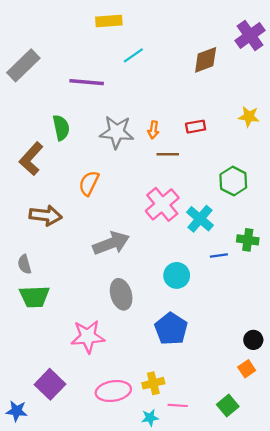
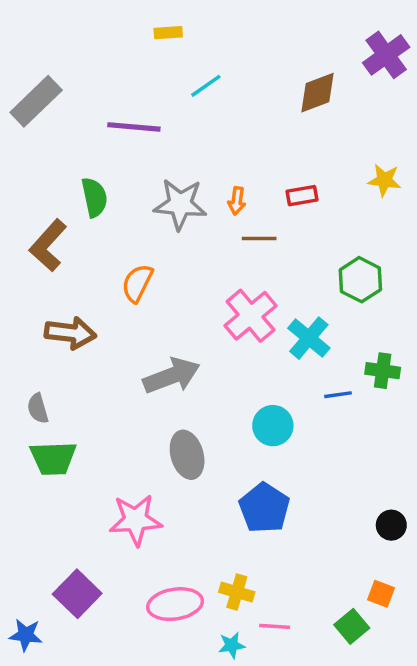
yellow rectangle: (109, 21) -> (168, 33), size x0.7
orange square: (247, 369) -> (381, 594), moved, turned -35
yellow cross: (153, 383) -> (237, 592), turned 30

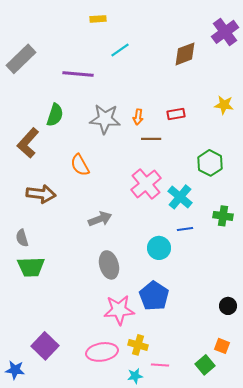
green semicircle: (94, 197) -> (55, 115), turned 30
orange semicircle: (137, 283) -> (80, 165), turned -55
gray arrow: (172, 376) -> (100, 219), size x0.7
blue line: (338, 395) -> (185, 229), moved
pink star: (136, 520) -> (119, 310), moved

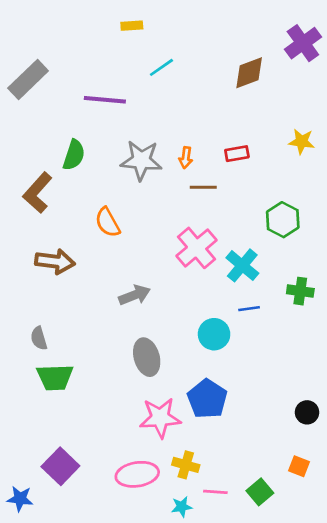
gray semicircle: (22, 238) -> (39, 338), moved
green trapezoid: (31, 267) -> (55, 377), moved
green square: (205, 365) -> (260, 492), moved

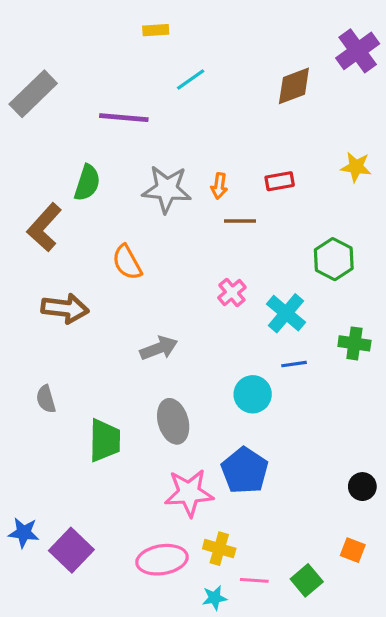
pink cross: (197, 248) -> (232, 293), size x0.6
green trapezoid: (55, 377) -> (105, 440), moved, turned -87
blue star: (20, 499) -> (24, 533), moved

